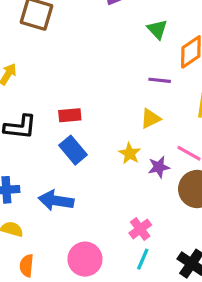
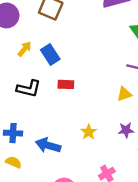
blue rectangle: (73, 150) -> (50, 54), moved
yellow star: (130, 153) -> (89, 132), moved

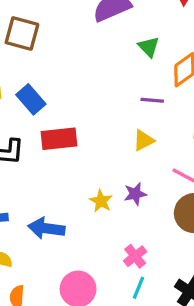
red rectangle: (66, 84) -> (59, 139), size x1.5
purple star: (126, 130) -> (135, 194), moved

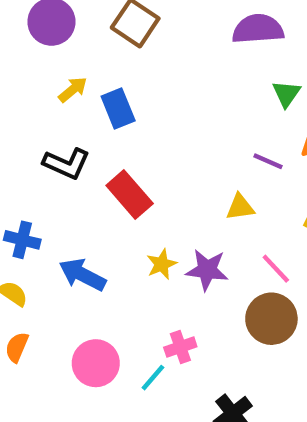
red rectangle: (59, 139) -> (130, 194), moved, turned 36
purple star: (135, 194) -> (207, 270), size x1.4
cyan line: (138, 288) -> (153, 378), moved

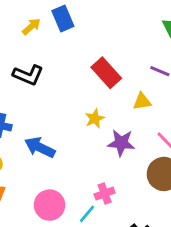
blue rectangle: (118, 109) -> (63, 18), moved
red rectangle: (130, 194) -> (106, 73), moved
yellow star: (162, 264) -> (95, 119), moved

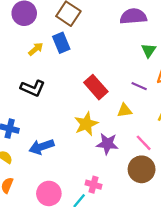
yellow star: (95, 119) -> (86, 124), size x1.5
blue arrow: (40, 147) -> (42, 147), turned -45
pink cross: (105, 194) -> (93, 185), turned 35

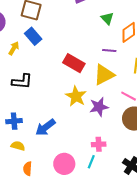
yellow triangle: (125, 111) -> (104, 75), size x1.6

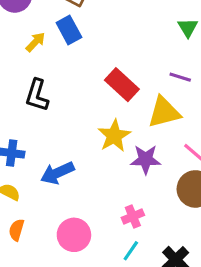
black L-shape: (22, 81) -> (37, 95), turned 90
pink cross: (99, 144) -> (133, 216), turned -32
cyan line: (91, 162) -> (131, 251), moved

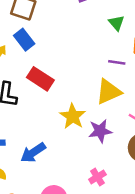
red rectangle: (122, 85) -> (40, 79), moved

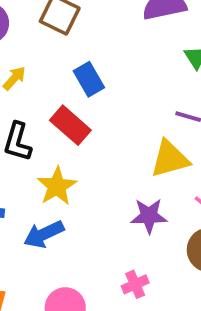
blue rectangle: (24, 40) -> (89, 79), moved
yellow star: (73, 116) -> (57, 186), moved

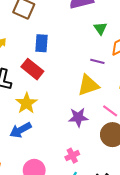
blue rectangle: (89, 79) -> (42, 43), turned 36

